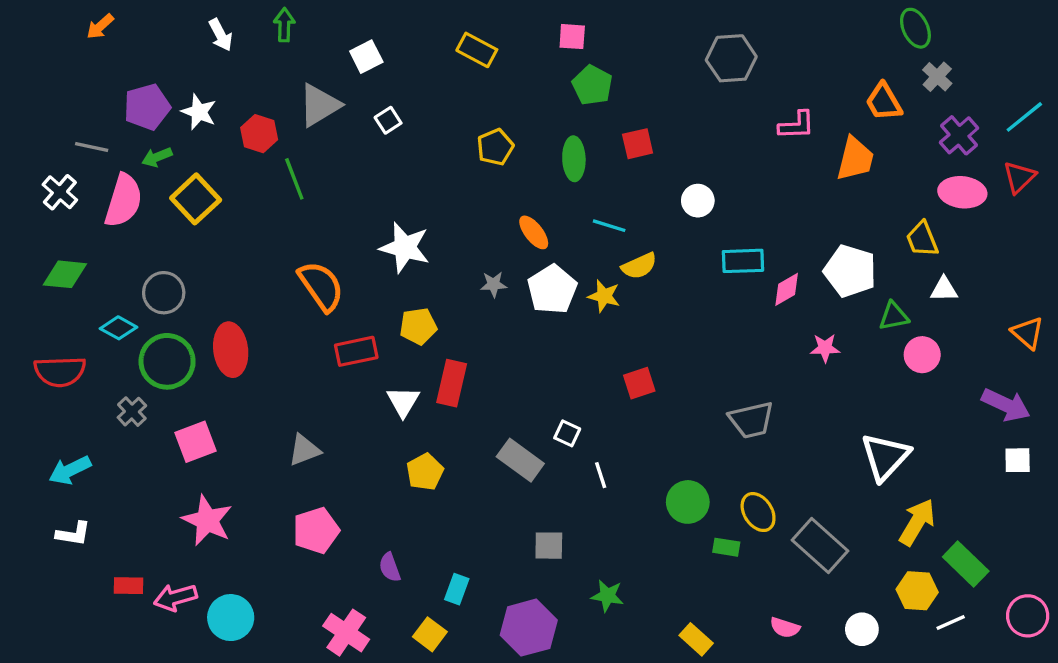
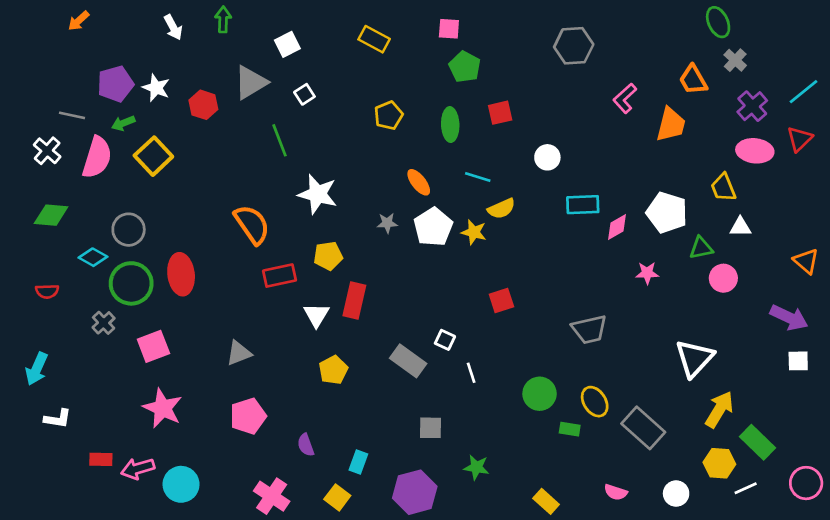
pink L-shape: (797, 125) -> (625, 98), turned 140
green line: (294, 179) -> (280, 140), moved
red semicircle: (60, 371) -> (47, 291), size x0.6
cyan arrow: (70, 470) -> (37, 369), moved, turned -40

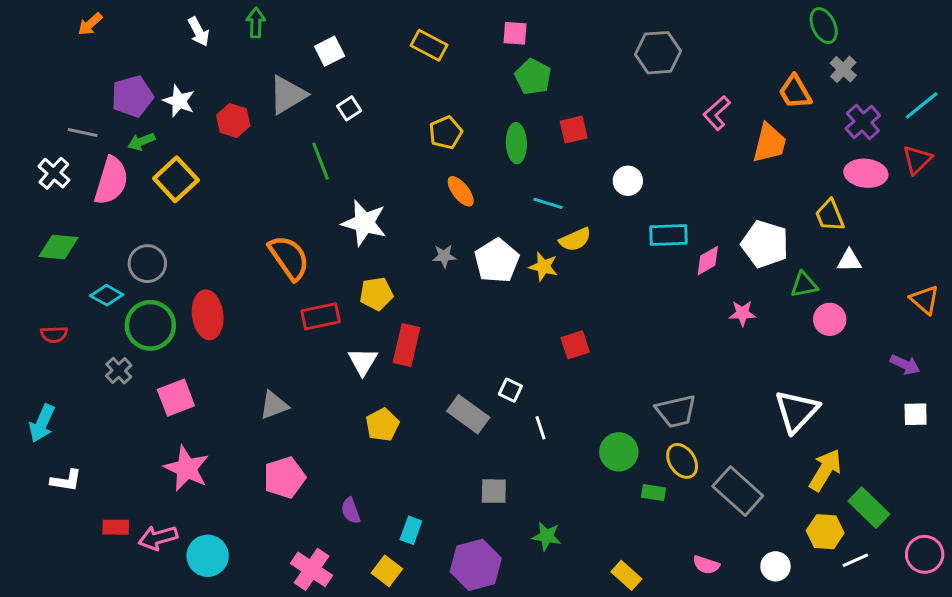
orange ellipse: (419, 182) -> (461, 191), moved
purple arrow: (789, 318) -> (905, 365), size x0.7
gray trapezoid: (589, 329) -> (676, 411), moved

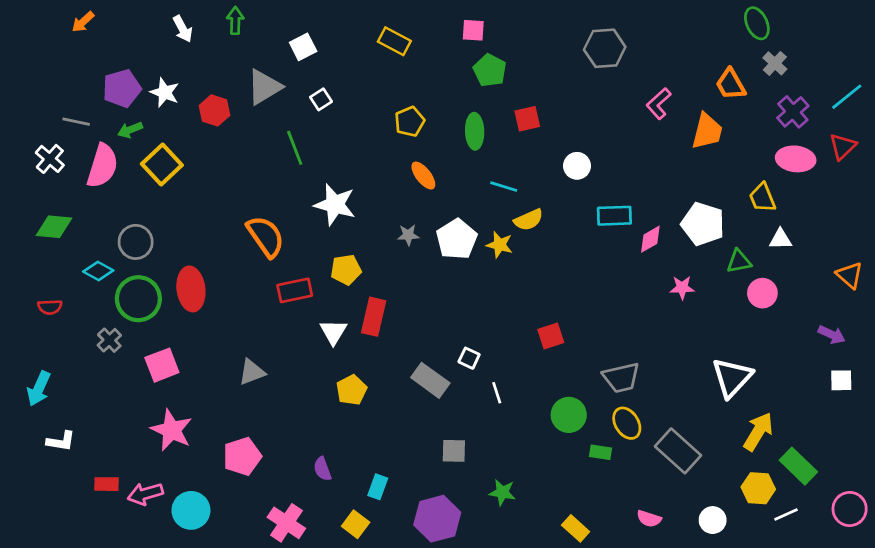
red square: (575, 345) -> (551, 336), moved
pink pentagon: (284, 477) -> (242, 456), moved

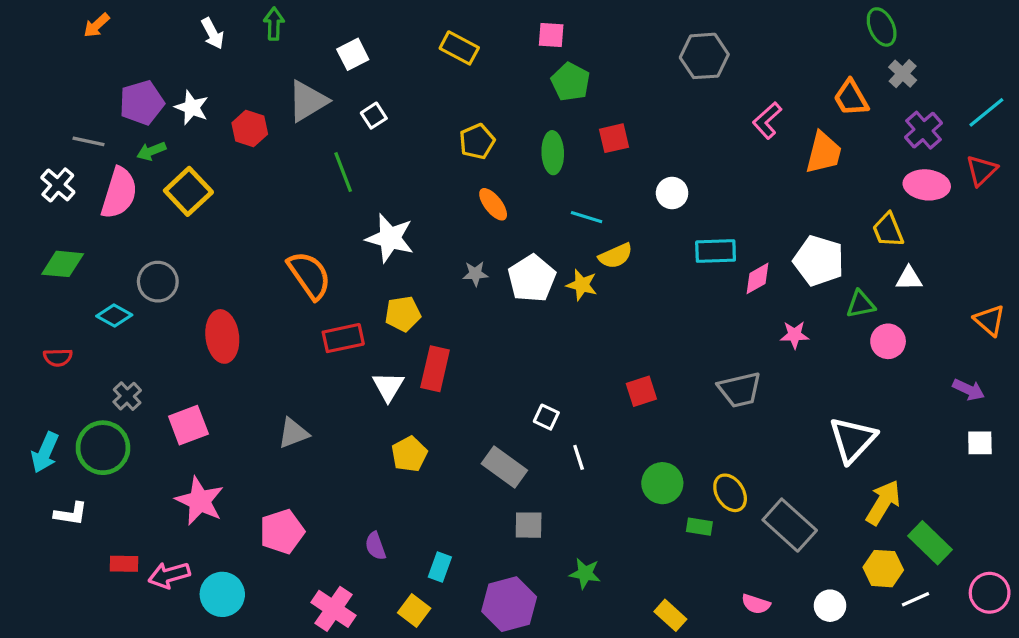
green circle: (138, 299) -> (103, 448), moved
gray trapezoid: (621, 378) -> (740, 390), moved
gray rectangle: (430, 380) -> (504, 467), moved

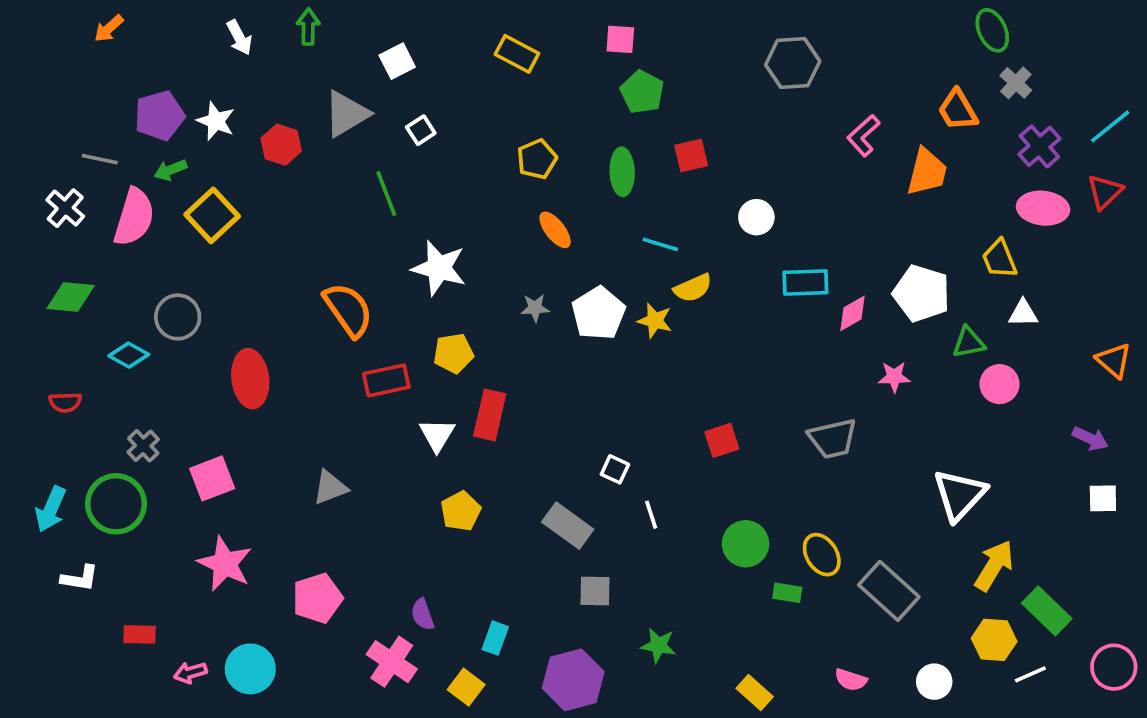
pink arrow: (169, 575) -> (190, 673), moved, size x0.7
pink cross: (334, 609) -> (392, 662), moved

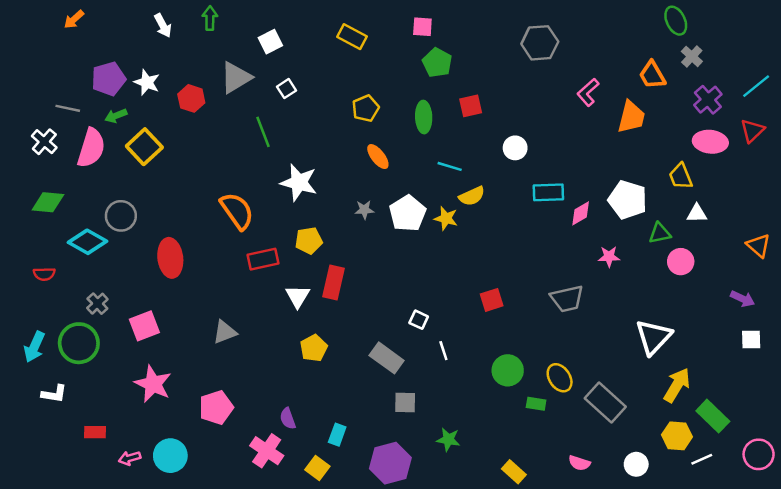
cyan diamond: (129, 355) -> (88, 242), size x1.4

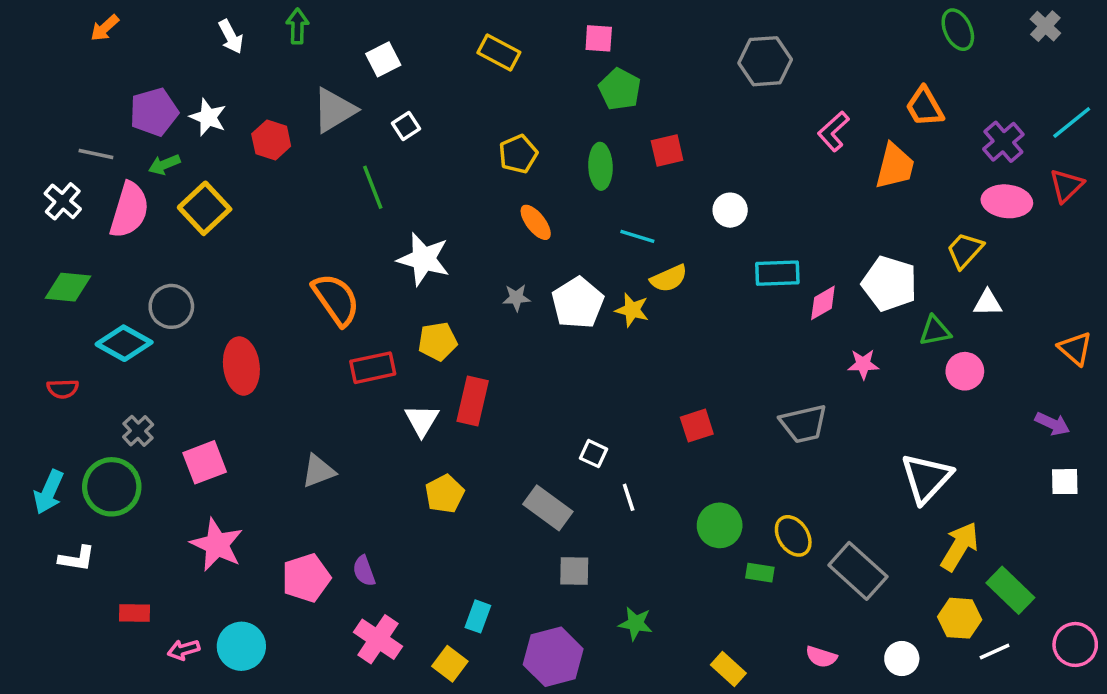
gray cross: (692, 56) -> (1045, 26), moved
yellow trapezoid: (681, 176) -> (965, 250), turned 64
purple semicircle: (288, 419) -> (364, 571), moved

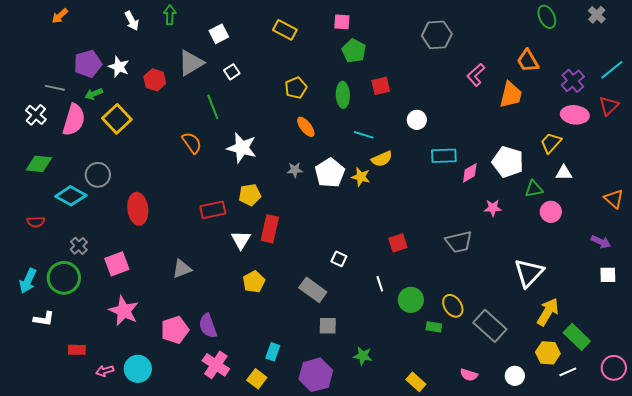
orange semicircle: (336, 299) -> (192, 143), moved, size x0.7
white line: (629, 497) -> (380, 284), moved
purple semicircle: (364, 571) -> (208, 326), size x1.4

